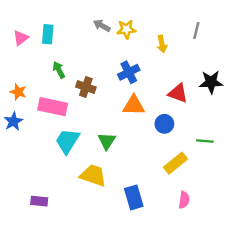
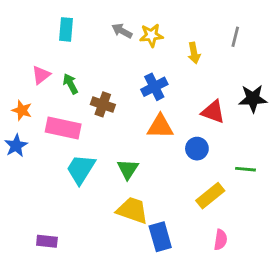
cyan rectangle: (48, 34) -> (66, 29), moved
pink triangle: (21, 38) -> (41, 75), moved
yellow trapezoid: (93, 175) -> (132, 210), moved

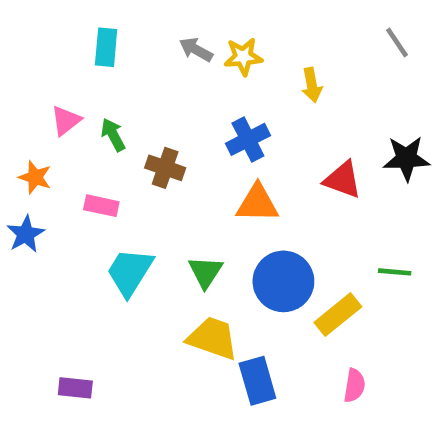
gray line: (235, 37) -> (397, 42), moved, turned -48
pink rectangle: (63, 128) -> (101, 206), size x0.6
blue circle: (197, 149) -> (283, 281), moved, size x1.6

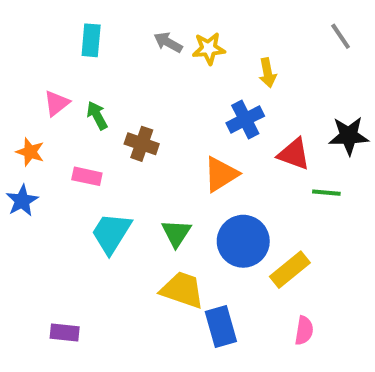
blue cross: (248, 139) -> (245, 119), moved
orange triangle: (257, 203) -> (221, 174), turned -33
green line: (395, 272) -> (326, 193), moved

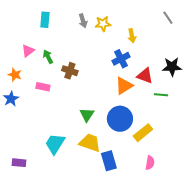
gray arrow: (168, 42) -> (83, 21), turned -136
orange triangle: (221, 174) -> (124, 86), moved
cyan trapezoid: (111, 233) -> (55, 144), moved
purple rectangle: (65, 333) -> (19, 163), moved

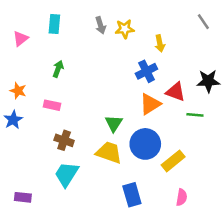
pink triangle: (28, 51) -> (20, 39), moved
green arrow: (48, 57) -> (58, 69), turned 48
brown cross: (70, 71) -> (64, 140), moved
green triangle: (87, 115) -> (114, 123), moved
yellow trapezoid: (90, 143) -> (109, 152), moved

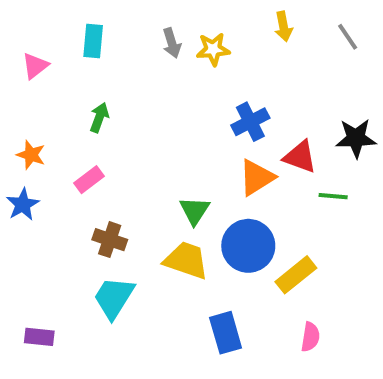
yellow arrow: (160, 43) -> (283, 26), moved
pink rectangle: (52, 105) -> (89, 180), turned -49

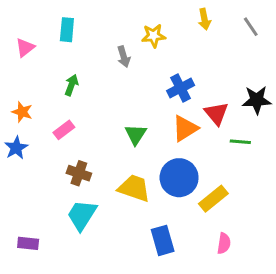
gray arrow: (172, 43) -> (124, 57), moved
red triangle: (300, 157) -> (216, 113), turned 30
green triangle: (195, 211) -> (136, 134), moved

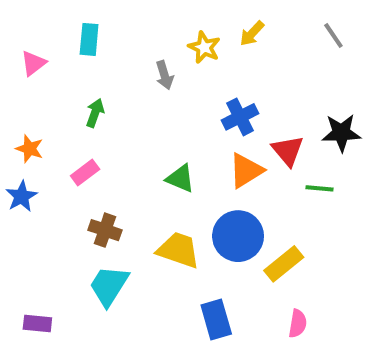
yellow arrow: (204, 19) -> (252, 33), moved, turned 54
yellow star: (154, 36) -> (204, 47), turned 30
green triangle: (136, 134) -> (180, 178), turned -40

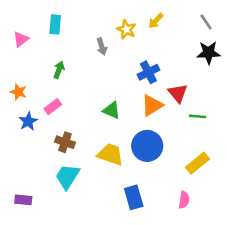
black star: (341, 133) -> (209, 53), moved
blue star: (22, 196) -> (28, 121), moved
yellow rectangle: (284, 264) -> (197, 163), moved

